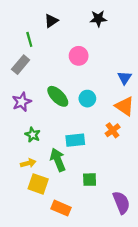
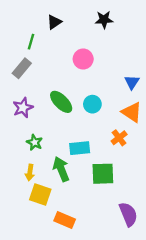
green line: (29, 39) -> (31, 42), turned 32
yellow arrow: (28, 163) -> (30, 173), turned 112
green square: (90, 180) -> (103, 174), moved, size x1.5

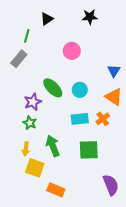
purple star: (23, 108) -> (33, 102), moved
cyan rectangle: (80, 148) -> (80, 119), moved

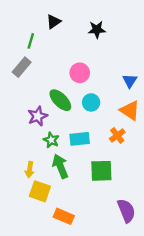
black star: (90, 17) -> (97, 30), moved
pink circle: (72, 51) -> (80, 73), moved
cyan rectangle: (80, 119) -> (80, 139), moved
green star: (30, 123) -> (51, 140), moved

